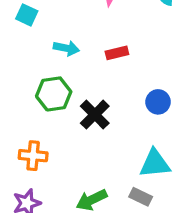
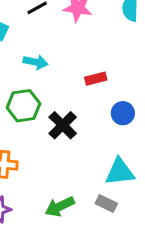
red rectangle: (117, 53) -> (96, 79), moved

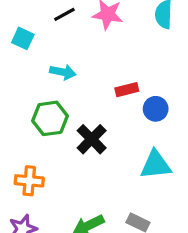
blue circle: (123, 113) -> (156, 109), moved
cyan triangle: (120, 172) -> (156, 165), moved

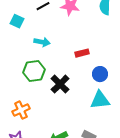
blue circle: (156, 109) -> (100, 74), moved
orange cross: (29, 181) -> (21, 110), turned -30

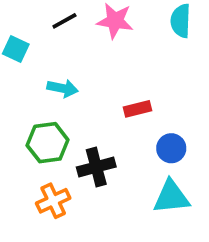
black cross: (60, 84) -> (96, 167), turned 30
orange cross: (21, 110) -> (53, 201), moved

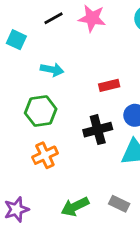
black cross: (96, 167) -> (98, 130), moved

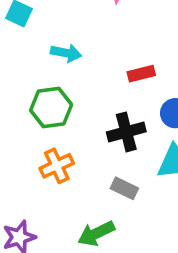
gray rectangle: (119, 204) -> (124, 188), moved

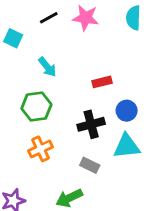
cyan arrow: (66, 53) -> (47, 67), turned 40

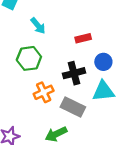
orange cross: (41, 149) -> (44, 92), moved
gray rectangle: (90, 165) -> (73, 107), size x1.5

